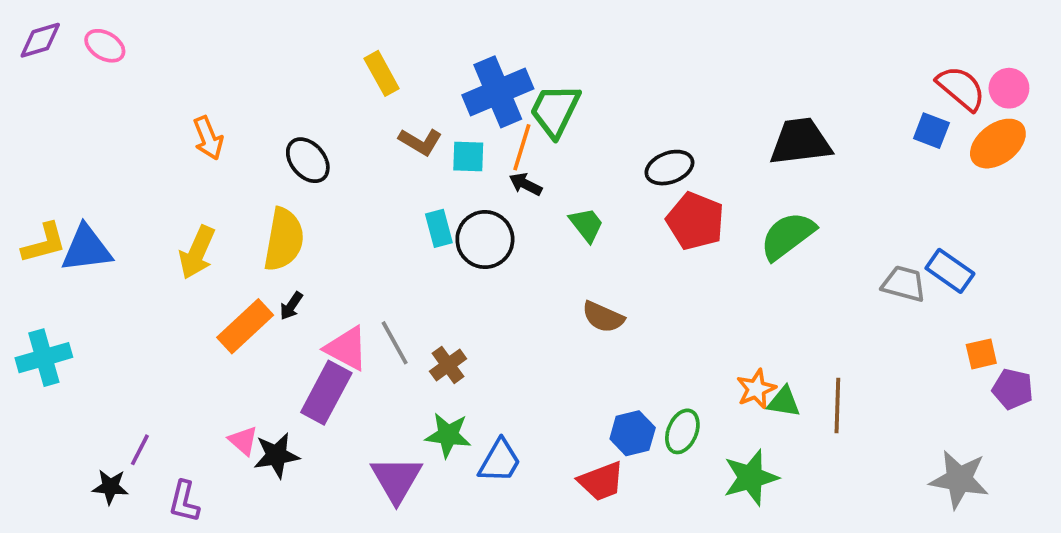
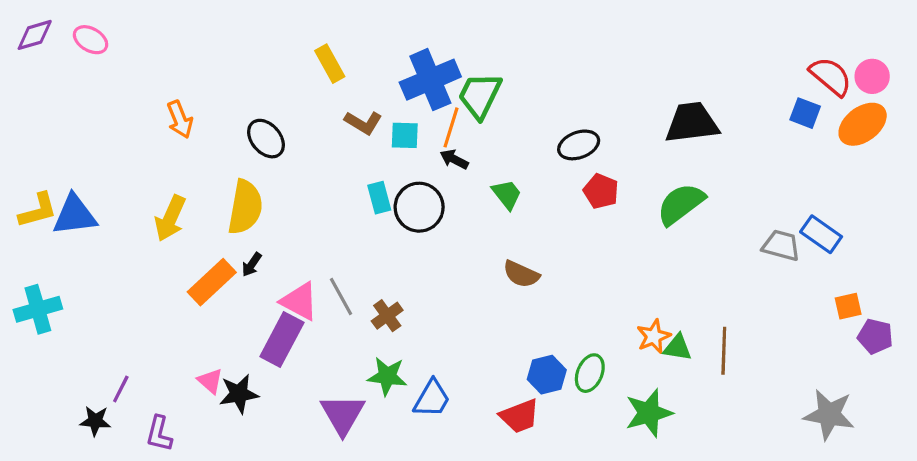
red pentagon: (695, 221) -> (601, 191), size x0.7

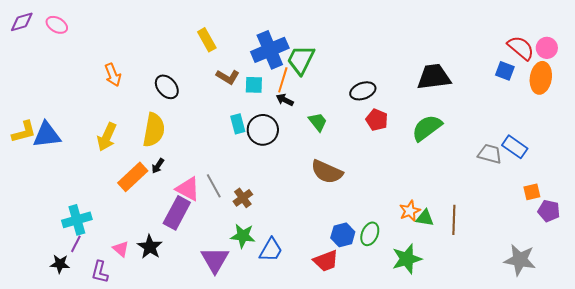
orange ellipse: (863, 124) -> (541, 78), turned -44
brown semicircle: (521, 274) -> (327, 172), size x1.4
cyan cross: (38, 309) -> (77, 220), moved
pink triangle: (210, 381) -> (121, 249), moved
black star: (239, 394) -> (150, 247), turned -30

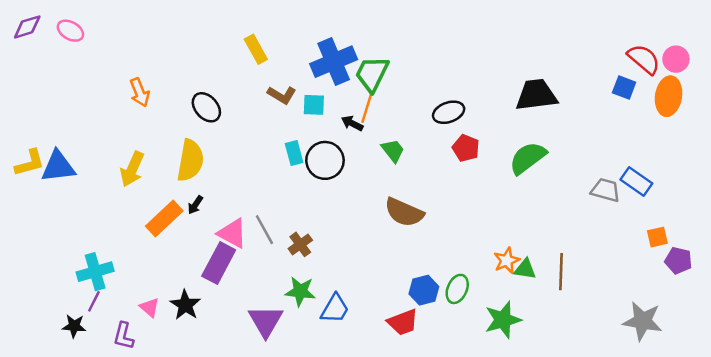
orange line: (283, 80) -> (367, 107), moved

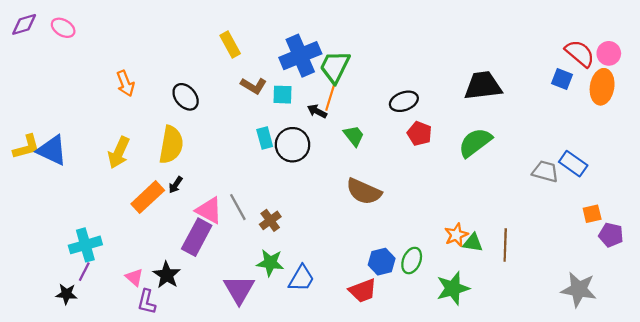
blue triangle: (58, 167) -> (52, 150), turned 32
purple L-shape: (124, 336) -> (147, 302), moved

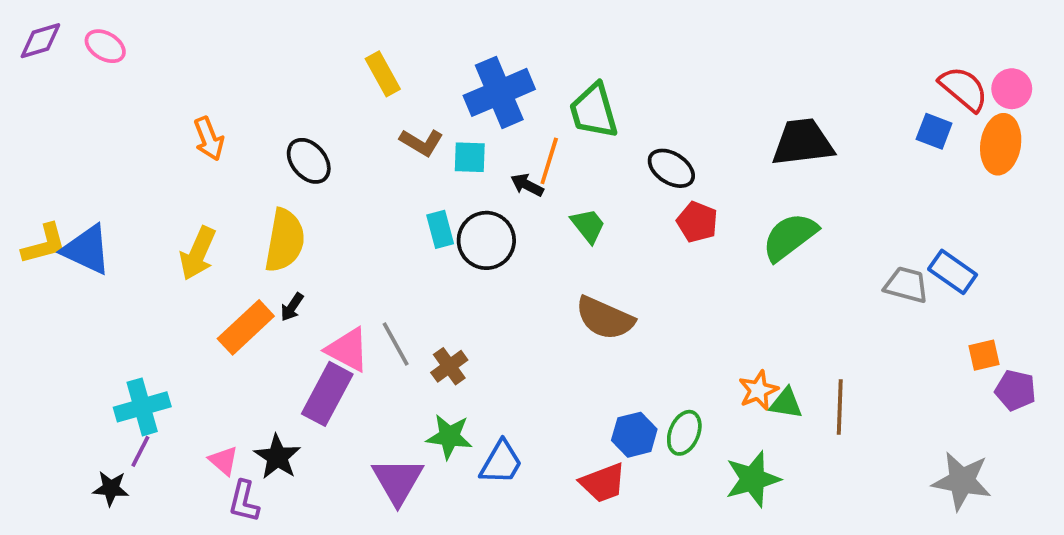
green trapezoid: (335, 67) -> (594, 111), moved, turned -42
black ellipse: (404, 101) -> (671, 168), turned 52

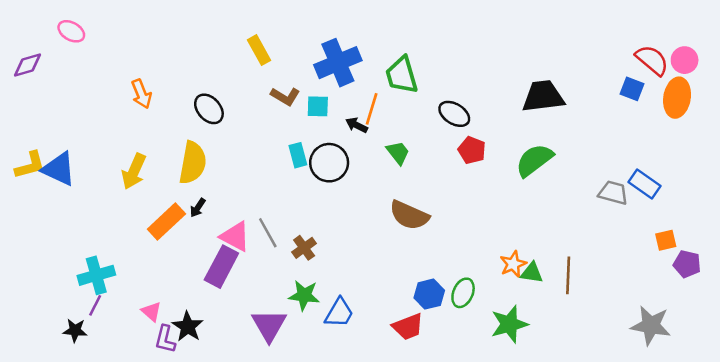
purple diamond: (40, 41) -> (27, 65), moved
black star: (277, 457) -> (188, 327), moved

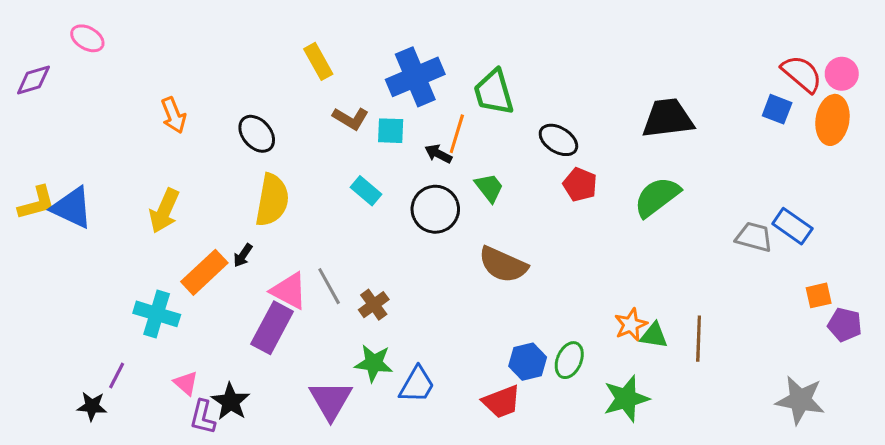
cyan rectangle: (298, 155) -> (366, 191), turned -35
yellow semicircle: (193, 163) -> (272, 200), moved
black circle: (329, 163) -> (435, 209), moved
cyan cross: (96, 275) -> (157, 314), moved, turned 33

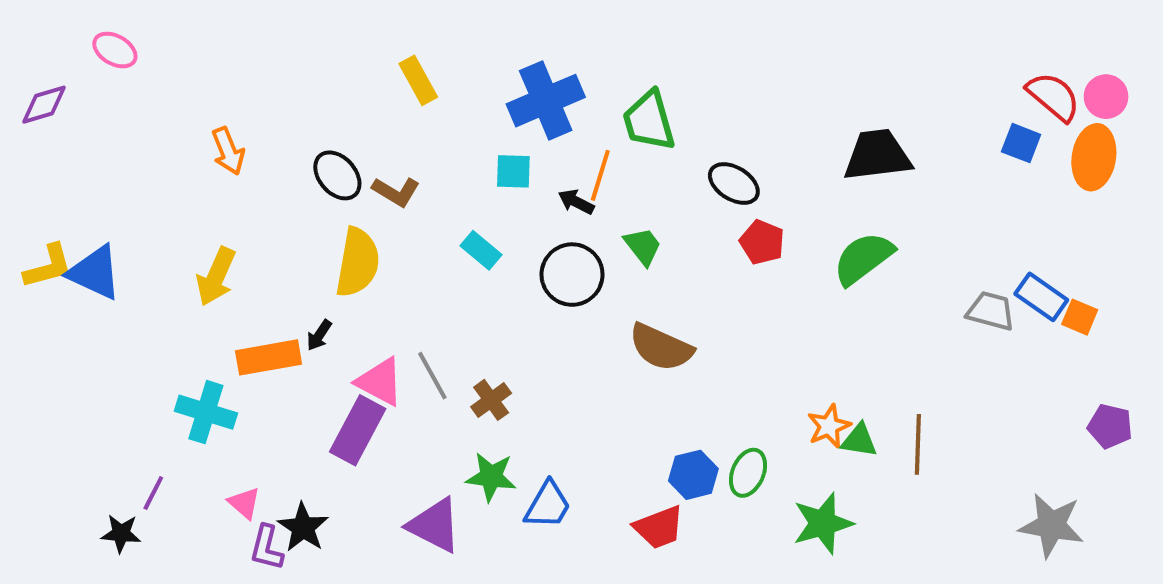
brown L-shape: (351, 118) -> (396, 192), moved
orange rectangle: (204, 272) -> (269, 357), turned 33
orange square: (819, 295) -> (1080, 317), moved, turned 36
purple triangle: (331, 400) -> (434, 525), turned -33

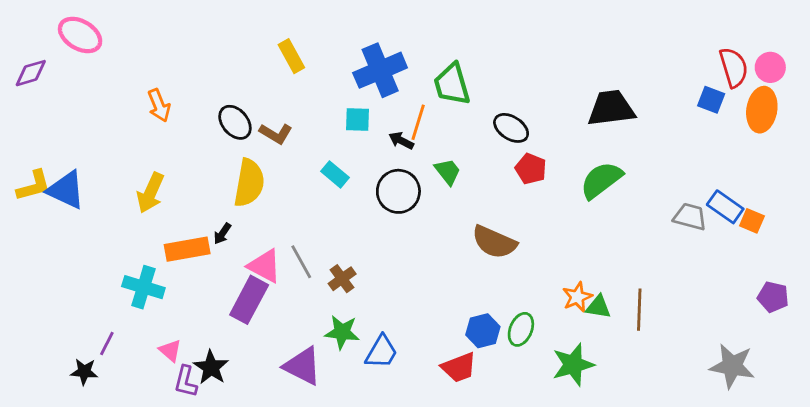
pink ellipse: (115, 50) -> (80, 35), size x1.4
red semicircle: (1053, 97) -> (734, 67), turned 33
brown semicircle: (661, 347) -> (494, 242), moved

